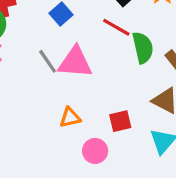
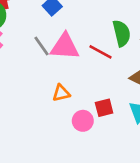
red line: (116, 27) -> (100, 52), moved
red square: (120, 121) -> (104, 108), moved

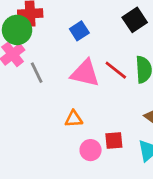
gray line: (42, 46) -> (37, 73), moved
red line: (100, 52) -> (116, 70), moved

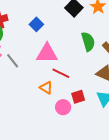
red line: (116, 70) -> (61, 73), moved
orange triangle: (74, 119) -> (46, 88), turned 48

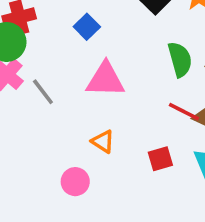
red line: (61, 73) -> (184, 112), moved
pink circle: (63, 107) -> (75, 182), moved

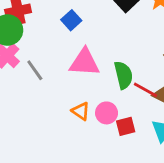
green semicircle: (180, 59) -> (123, 75), moved
pink circle: (75, 182) -> (107, 113), moved

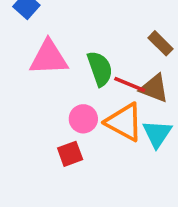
orange triangle: (81, 111) -> (124, 122), moved, size x1.6
red square: (126, 126) -> (70, 154), moved

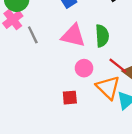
green semicircle: (100, 69) -> (102, 36), moved
pink circle: (83, 119) -> (84, 68), moved

